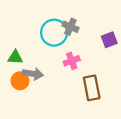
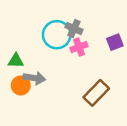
pink cross: (72, 61) -> (79, 47), moved
brown rectangle: (92, 88) -> (96, 93), turned 55

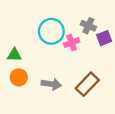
gray cross: (74, 28) -> (88, 26), moved
gray arrow: (34, 78) -> (51, 84), moved

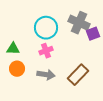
gray cross: (88, 26) -> (79, 23), size x1.5
pink cross: (72, 43) -> (46, 51), moved

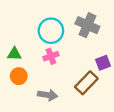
purple square: (93, 34) -> (103, 63), moved
gray arrow: (46, 75) -> (48, 95), moved

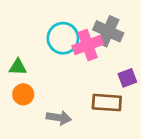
pink cross: (51, 56) -> (88, 45), moved, size x1.5
brown rectangle: (86, 83) -> (107, 103), turned 50

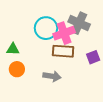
brown rectangle: (107, 103) -> (63, 51), moved
gray arrow: (59, 118) -> (52, 76), moved

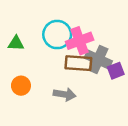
gray cross: (79, 23) -> (98, 59), moved
green triangle: (13, 49) -> (16, 43), moved

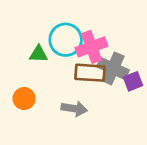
green triangle: (16, 43) -> (38, 54), moved

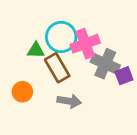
brown rectangle: (90, 73) -> (57, 68), moved, turned 56

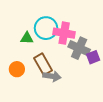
pink cross: (85, 44) -> (64, 33), turned 30
brown rectangle: (57, 68) -> (43, 64), moved

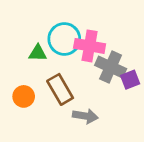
gray arrow: (52, 76) -> (85, 116), moved

